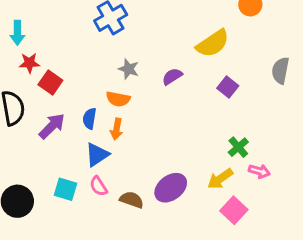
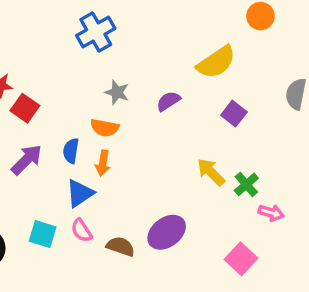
yellow arrow: (220, 179) -> (211, 172), moved, turned 80

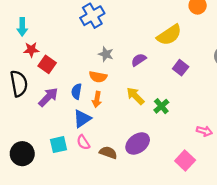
yellow arrow: (211, 172) -> (135, 96), moved
green cross: (246, 184) -> (161, 106), moved
cyan square: (43, 234) -> (58, 145), turned -30

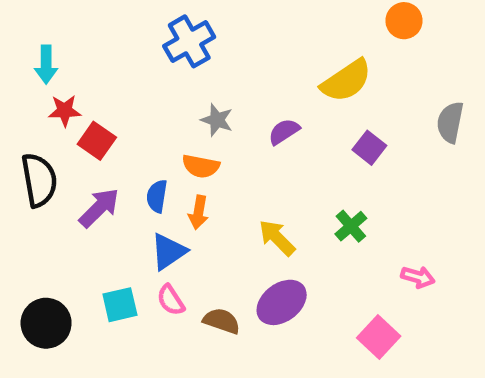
yellow arrow: (135, 96) -> (277, 238), moved
green cross: (161, 106) -> (351, 226), moved

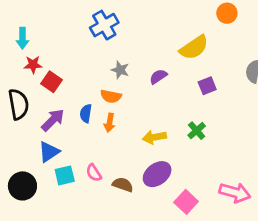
purple square: (369, 148) -> (207, 86), turned 30
yellow arrow: (277, 238) -> (154, 137), turned -55
blue triangle: (168, 252) -> (49, 152), moved
pink arrow: (418, 277) -> (235, 193), moved, size x1.6
pink square: (379, 337) -> (186, 202), moved

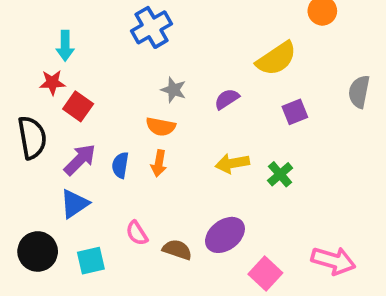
cyan arrow: (22, 38) -> (65, 46), moved
blue semicircle: (86, 113) -> (120, 165), moved
yellow arrow: (154, 137) -> (232, 163), moved
cyan square: (65, 175) -> (91, 261), moved

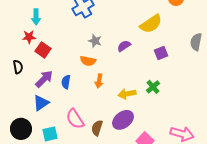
black semicircle: (32, 138) -> (18, 67), size x0.6
orange arrow: (159, 163) -> (99, 81), moved
yellow arrow: (232, 163) -> (127, 94), moved
pink semicircle: (137, 233) -> (75, 119), size x1.5
brown semicircle: (177, 250) -> (97, 128), turned -91

